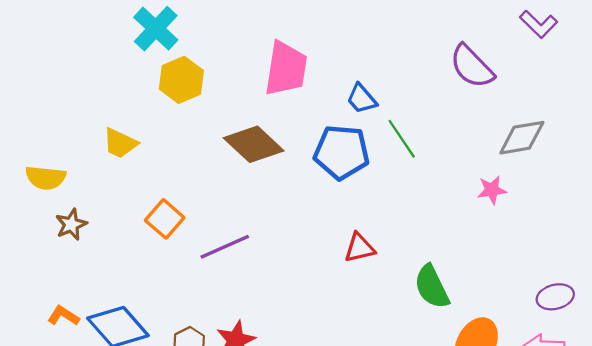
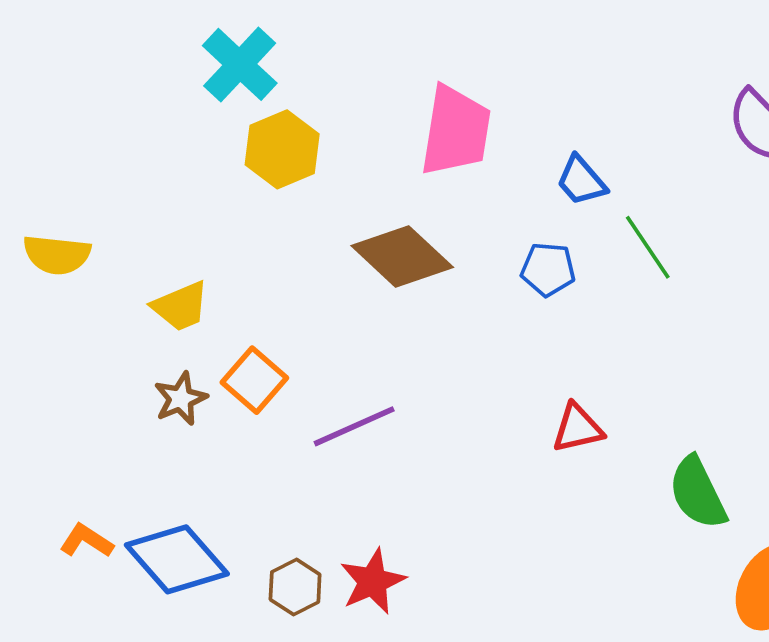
yellow trapezoid: (120, 143) -> (181, 306), moved, turned -48
blue pentagon: (342, 152) -> (548, 269), size x0.6
yellow semicircle: (46, 178) -> (57, 255), moved
brown star: (71, 224) -> (181, 399), moved

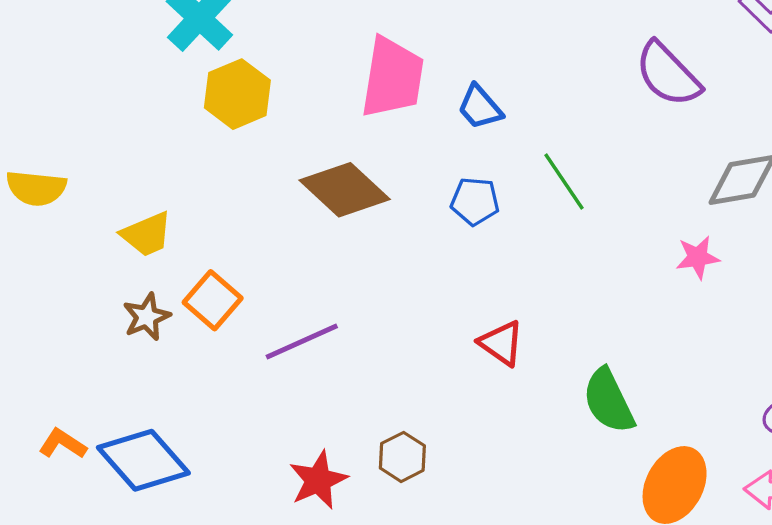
blue trapezoid: (581, 181) -> (480, 107), moved
red triangle: (578, 428) -> (501, 343), turned 48
brown hexagon: (295, 587) -> (402, 457), moved

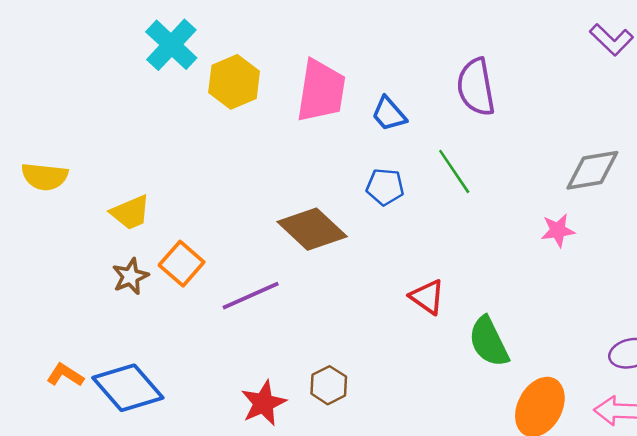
purple semicircle: (668, 74) -> (476, 87), moved, turned 34
yellow hexagon: (237, 94) -> (234, 82), moved
brown diamond: (345, 190) -> (312, 229), moved
red triangle: (501, 343) -> (427, 297), moved

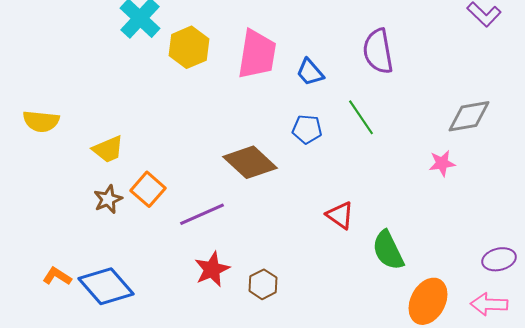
red star: (263, 403) -> (212, 269), moved

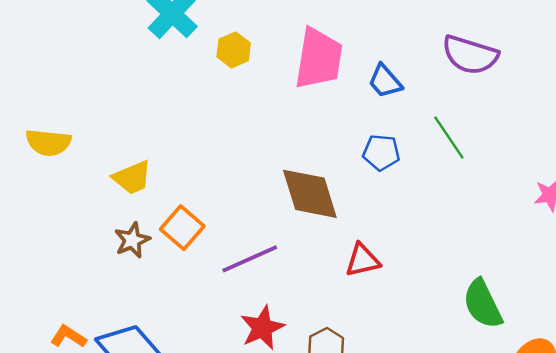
yellow hexagon: (189, 47) -> (234, 50), size x0.7
purple semicircle: (378, 51) -> (470, 55), turned -63
brown diamond: (250, 162) -> (310, 194), turned 30
red triangle: (340, 215) -> (362, 260), moved, turned -48

